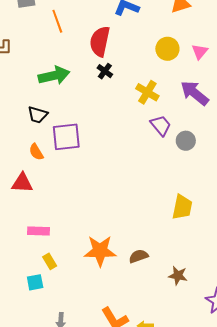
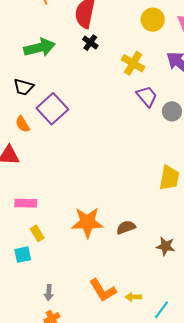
purple square: (66, 137) -> (52, 109), turned -36

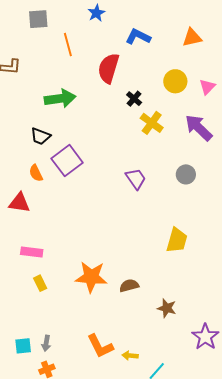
black cross: (90, 43) -> (134, 99), moved
purple trapezoid: (147, 96) -> (136, 179), moved
cyan square: (23, 255) -> (23, 346), moved

